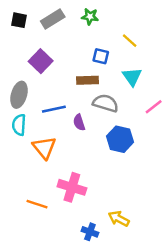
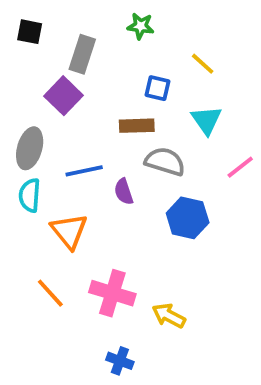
gray rectangle: (53, 19) -> (82, 54), moved, turned -40
orange line: (37, 204) -> (50, 293), moved, turned 30
yellow arrow: (119, 219) -> (169, 316), moved
blue cross: (90, 232) -> (120, 361), moved

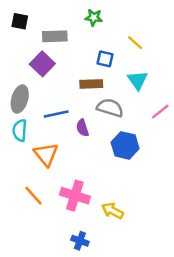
gray rectangle: (82, 54) -> (55, 36), turned 70

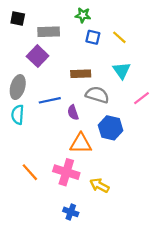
blue square: (105, 59) -> (93, 37), moved
orange triangle: (46, 154) -> (81, 143), moved, turned -50

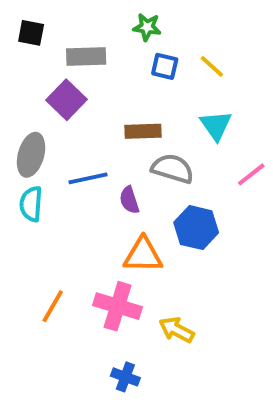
orange line: (30, 172) -> (53, 306), turned 72

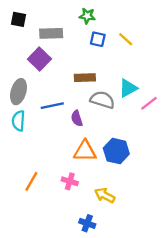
cyan triangle: (216, 125) -> (128, 88), moved, turned 36
blue hexagon: (196, 228) -> (116, 151), moved
pink cross: (118, 306) -> (70, 181), size x0.6
blue cross: (125, 377) -> (87, 223), moved

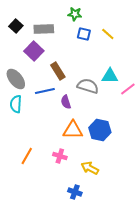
black square: (18, 19) -> (16, 26), moved, turned 32
brown rectangle: (85, 78) -> (58, 71), moved, turned 60
cyan triangle: (128, 88) -> (110, 76), turned 30
gray ellipse: (18, 92) -> (16, 79), turned -55

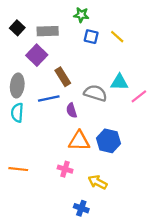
gray ellipse: (16, 79) -> (17, 85), turned 45
orange line: (27, 156) -> (18, 169), moved, turned 66

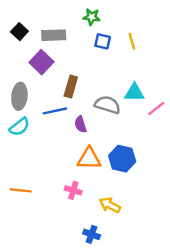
yellow line: (117, 37) -> (132, 41), turned 32
brown rectangle: (63, 77) -> (71, 87), turned 48
cyan semicircle: (17, 113) -> (19, 127), turned -132

